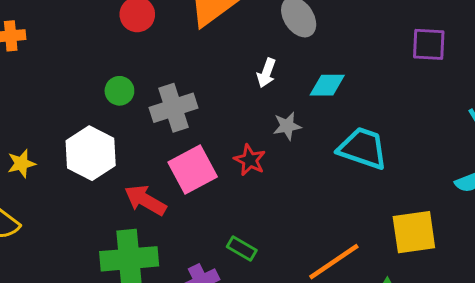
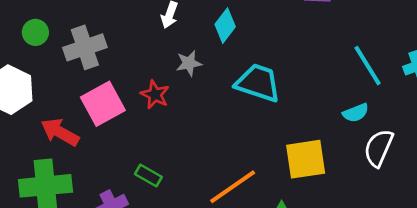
cyan diamond: (327, 85) -> (225, 26), turned -52

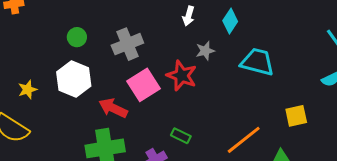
green circle: (35, 32) -> (77, 37), moved
red star: (155, 95) -> (182, 76), size x1.4
yellow square: (306, 159) -> (296, 116), size x0.7

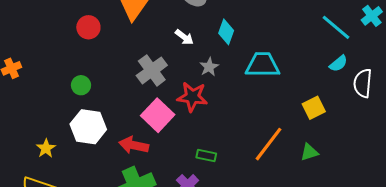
white arrow: (188, 16) -> (184, 37), turned -54
gray cross: (127, 44) -> (152, 70), moved

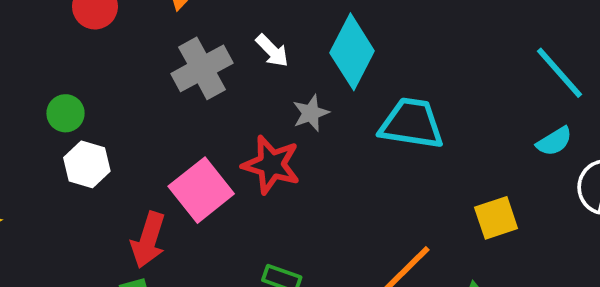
cyan diamond: (226, 32) -> (352, 52), size x1.5
gray cross: (152, 70) -> (202, 68), moved
white hexagon: (88, 127) -> (87, 164), moved, size x0.7
red arrow: (134, 145) -> (148, 240), turned -92

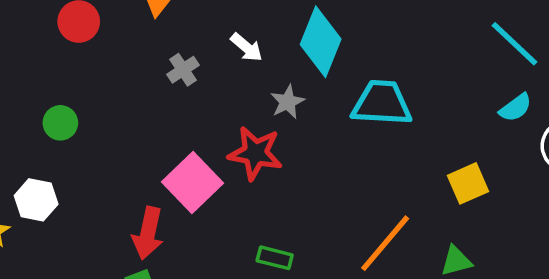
gray cross: (202, 68) -> (183, 70), size x0.6
white hexagon: (87, 164) -> (36, 200), moved

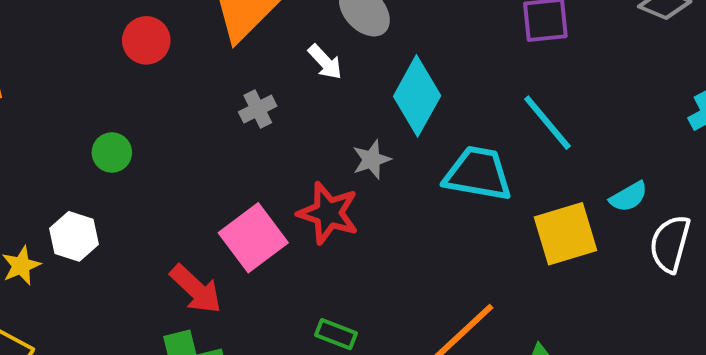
cyan line: (514, 44) -> (547, 123), moved
white arrow: (247, 47) -> (325, 62), moved
yellow square: (468, 183) -> (565, 234), moved, size x1.4
red arrow: (148, 233) -> (196, 289), turned -66

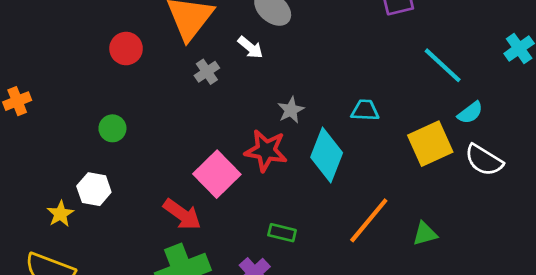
cyan diamond: (417, 96) -> (327, 155), moved
gray cross: (258, 109) -> (207, 72), moved
cyan line: (547, 123) -> (443, 65), moved
cyan trapezoid: (478, 174) -> (365, 110), size x0.6
white semicircle: (670, 244) -> (484, 160), moved, turned -66

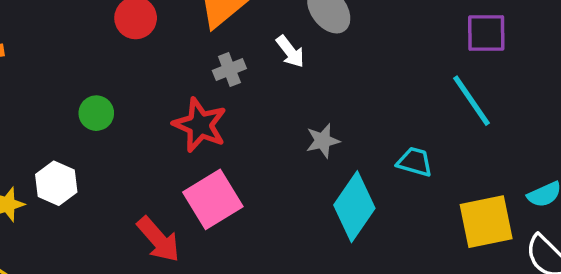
cyan line: (443, 65) -> (471, 101), moved
red star: (266, 151) -> (200, 125), moved

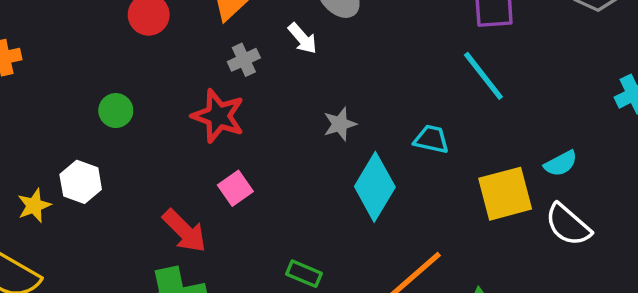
pink square: (213, 199) -> (235, 188), size x0.6

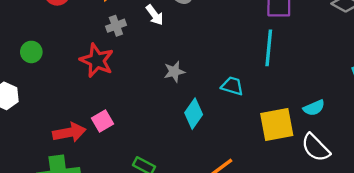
cyan line: (483, 76) -> (269, 48), turned 39
cyan diamond: (375, 187) -> (194, 114), size x0.7
pink square: (235, 188) -> (102, 121), moved
red arrow: (184, 231) -> (69, 132), turned -60

